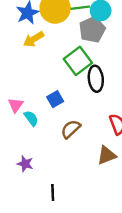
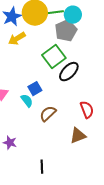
black ellipse: (96, 79) -> (69, 72), turned 50
cyan semicircle: (31, 118) -> (27, 101), moved
black line: (53, 192) -> (42, 167), moved

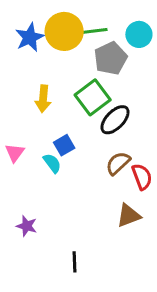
cyan circle: (73, 15) -> (139, 34), moved
yellow arrow: (17, 39) -> (43, 99), moved, turned -54
brown semicircle: (48, 114) -> (118, 163), moved

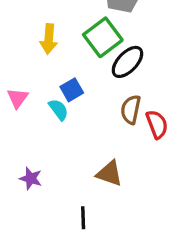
brown semicircle: (118, 163) -> (131, 110), turned -35
brown triangle: (128, 216) -> (109, 174), moved, turned 40

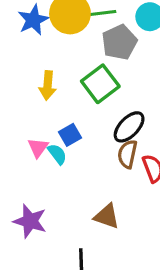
black ellipse: (127, 62) -> (129, 127), moved
pink triangle: (18, 98) -> (38, 148), moved
purple star: (31, 178) -> (30, 221), size x1.5

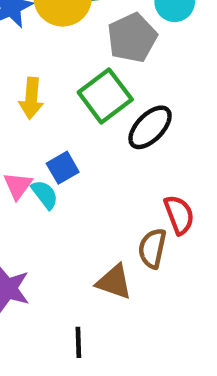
black ellipse: (129, 127) -> (150, 127), moved
brown semicircle: (127, 154) -> (152, 248), moved

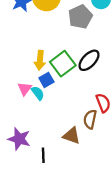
green square: (105, 96) -> (63, 64), moved
yellow arrow: (31, 98) -> (40, 60), moved
black line: (78, 342) -> (43, 155), moved

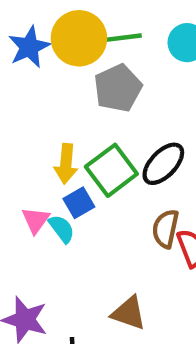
gray pentagon: (80, 17) -> (118, 88), moved
brown semicircle: (90, 119) -> (165, 229), moved

